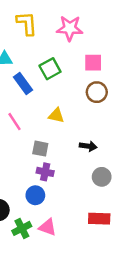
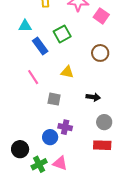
pink square: (93, 63) -> (101, 16), moved, turned 35
purple cross: (45, 172) -> (65, 127), moved
red rectangle: (99, 219) -> (102, 145), moved

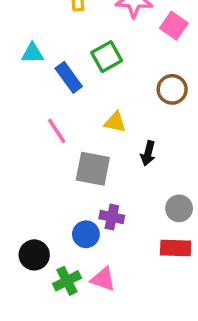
cyan triangle: (25, 26) -> (32, 53), moved
black arrow: (93, 97) -> (148, 153), moved, turned 96
gray square: (54, 99) -> (93, 169), size x1.5

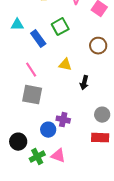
gray square: (93, 169) -> (32, 95), moved

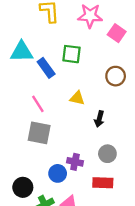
cyan triangle: (17, 25) -> (22, 52), size x1.5
green square: (60, 27) -> (72, 54), turned 36
gray circle: (102, 115) -> (107, 154), moved
red rectangle: (100, 138) -> (103, 183), moved

